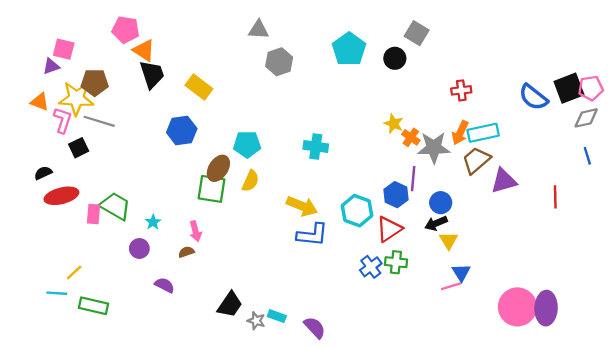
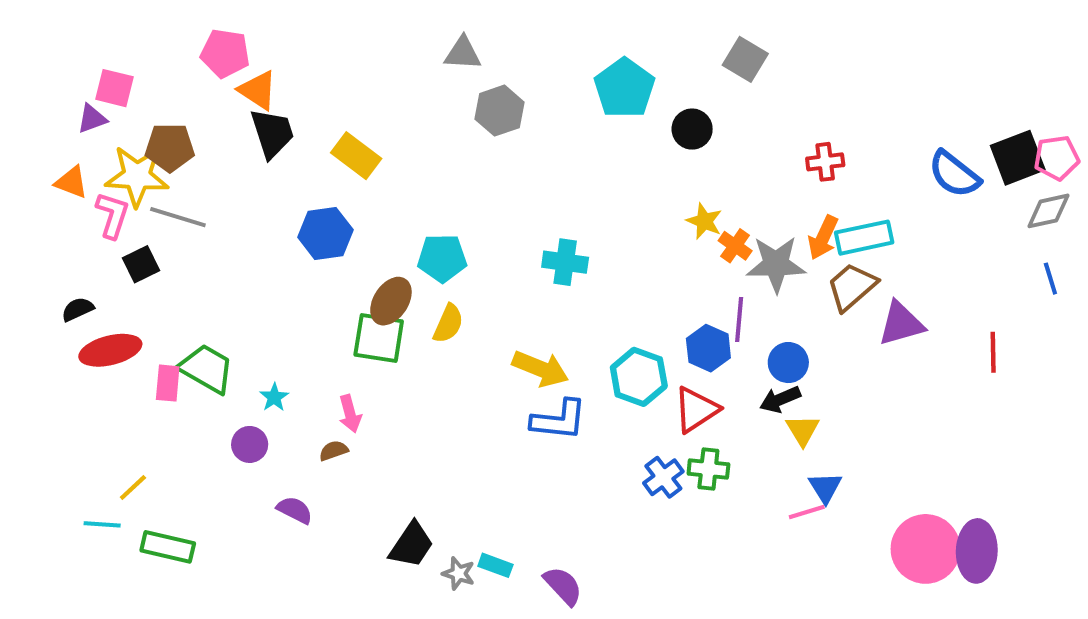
black circle: (395, 58) -> (692, 129), moved

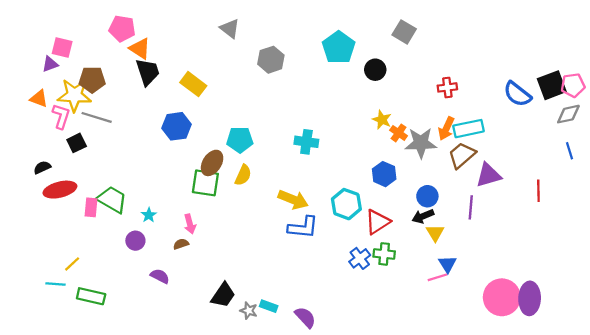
gray triangle: (463, 53) -> (230, 29), moved, turned 35
purple line: (739, 320) -> (471, 207), moved
blue hexagon: (708, 348) -> (384, 174), moved

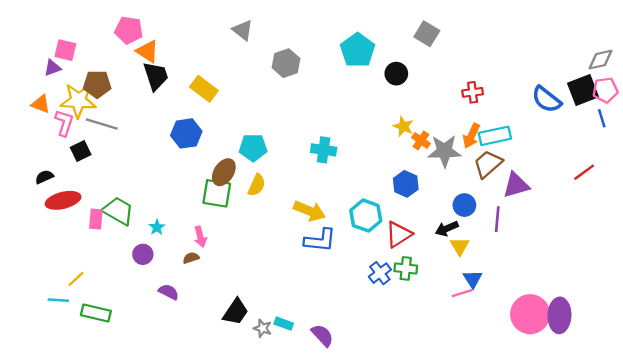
gray diamond: (568, 114) -> (601, 60), moved
blue line: (570, 151) -> (602, 118), moved
red line: (538, 191) -> (584, 172), moved, turned 55
blue circle: (427, 196) -> (464, 205), moved

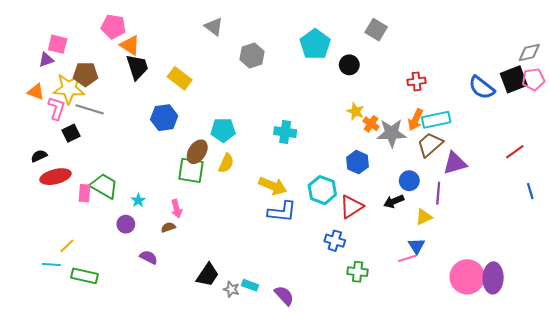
blue line: (602, 118) -> (530, 191), moved
yellow triangle: (460, 246) -> (424, 217), moved, turned 36
green cross: (406, 268) -> (358, 272), moved
blue cross: (380, 273) -> (335, 241), turned -36

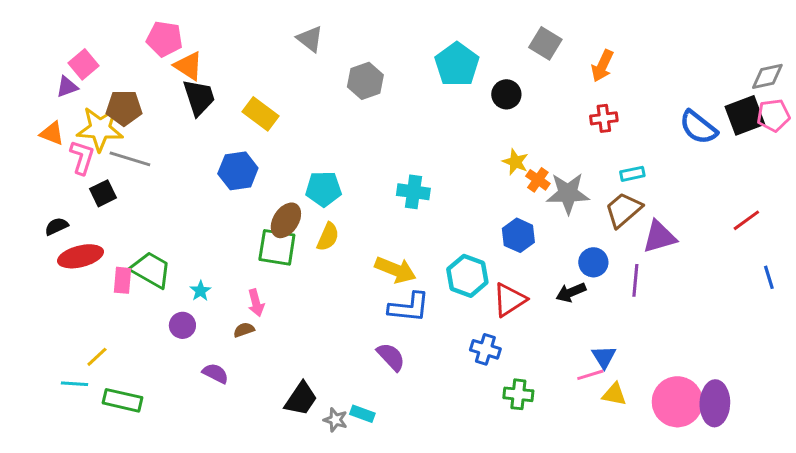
pink square: (58, 44) -> (83, 64), turned 36
orange arrow: (415, 120) -> (602, 66), moved
cyan rectangle: (436, 120) -> (632, 174), size x0.6
yellow triangle: (424, 217) -> (614, 394), moved, turned 36
purple semicircle: (284, 296) -> (391, 357), moved

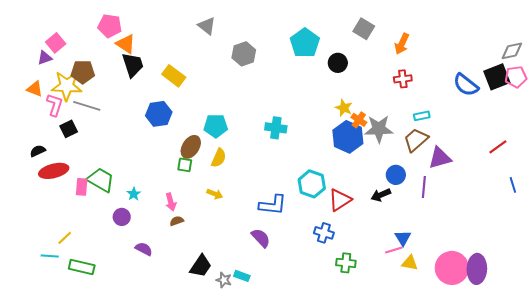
blue hexagon: (518, 235) -> (348, 137), moved, size x1.4
green square: (277, 247) -> (185, 165), size x0.6
yellow arrow: (395, 270) -> (215, 194), moved, size x0.6
brown semicircle: (244, 330) -> (177, 221), moved

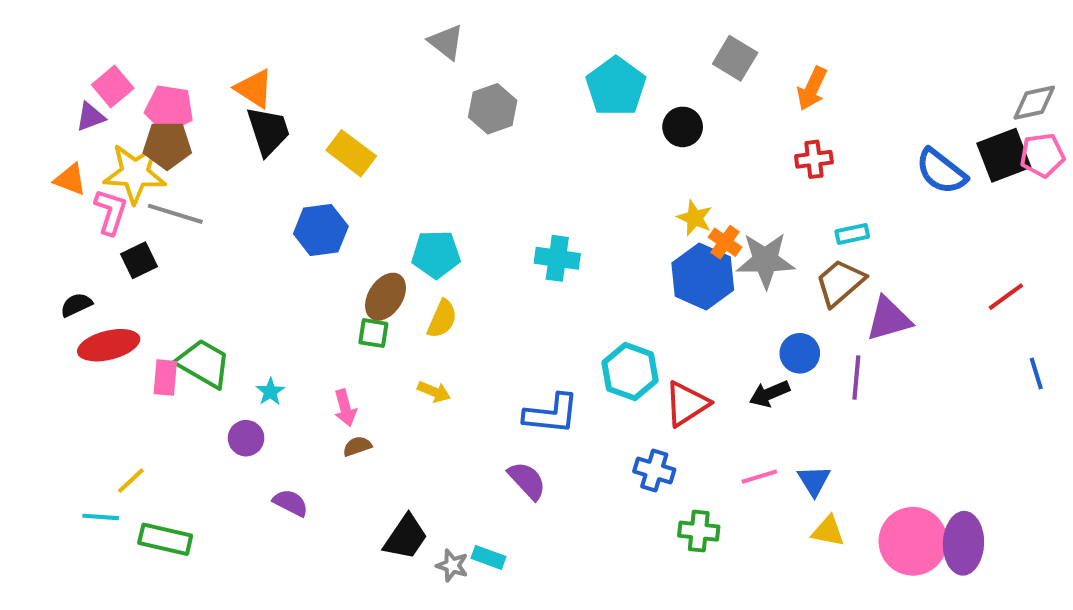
pink pentagon: (110, 26) -> (169, 109), moved
gray triangle: (207, 26) -> (446, 42), moved
pink line: (394, 250) -> (759, 477), moved

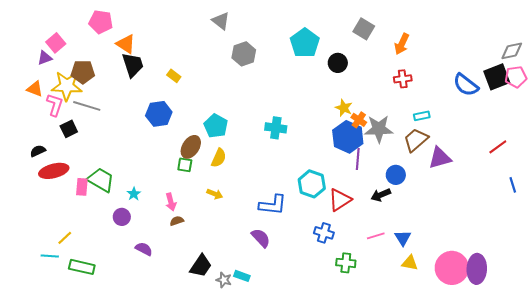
pink pentagon: (169, 109) -> (101, 22), moved
yellow rectangle: (351, 153) -> (174, 76), size x0.6
cyan pentagon: (436, 254) -> (216, 126), turned 30
purple line: (856, 378) -> (358, 159), moved

